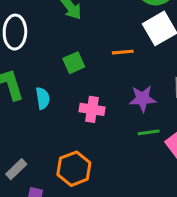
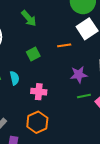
pink cross: (92, 109) -> (39, 92), moved

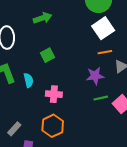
green arrow: (29, 18) -> (43, 18), turned -66
orange line: (64, 45) -> (105, 52), moved

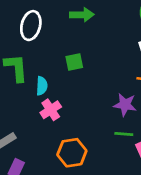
pink cross: (54, 94) -> (51, 110), moved, turned 35
orange hexagon: (53, 126) -> (72, 153), moved

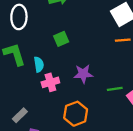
purple star: (125, 105) -> (83, 74), moved
pink cross: (51, 110) -> (50, 82), turned 30

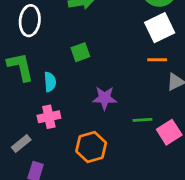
pink cross: (50, 82) -> (49, 117), moved

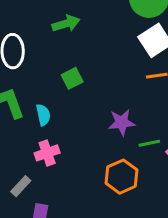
purple star: (105, 98) -> (122, 122), moved
orange hexagon: (91, 147) -> (122, 177), moved

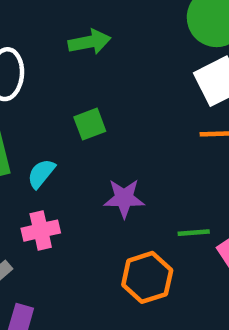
cyan semicircle: (43, 115) -> (41, 174), turned -135
purple star: (122, 122) -> (124, 198), moved

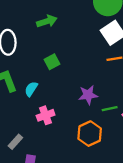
purple star: (124, 198) -> (88, 95), moved
pink cross: (41, 231) -> (46, 115), moved

